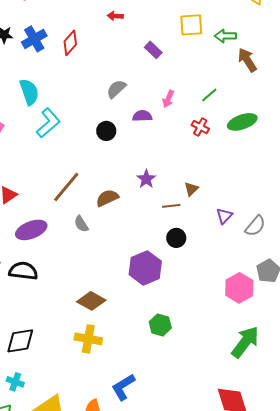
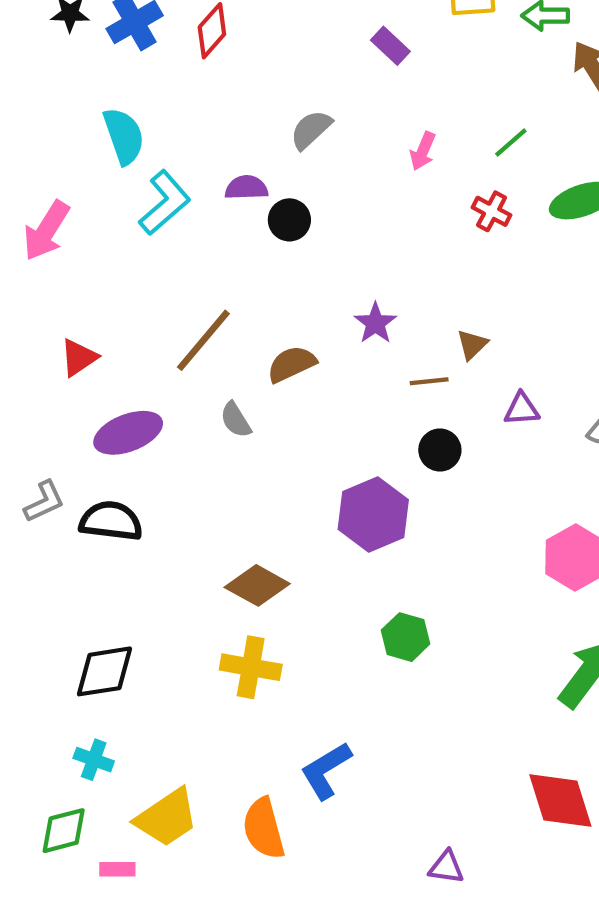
purple semicircle: (142, 116) -> (246, 188), moved
purple triangle: (224, 216) -> (522, 409), moved, turned 42

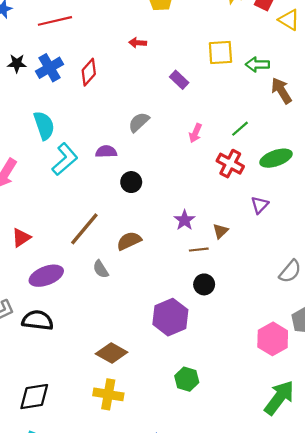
red cross: (492, 211) -> (230, 164), size x1.4
black circle: (289, 220) -> (131, 182), moved
purple star: (375, 323) -> (185, 220), moved
purple triangle: (522, 409) -> (260, 205), moved, turned -42

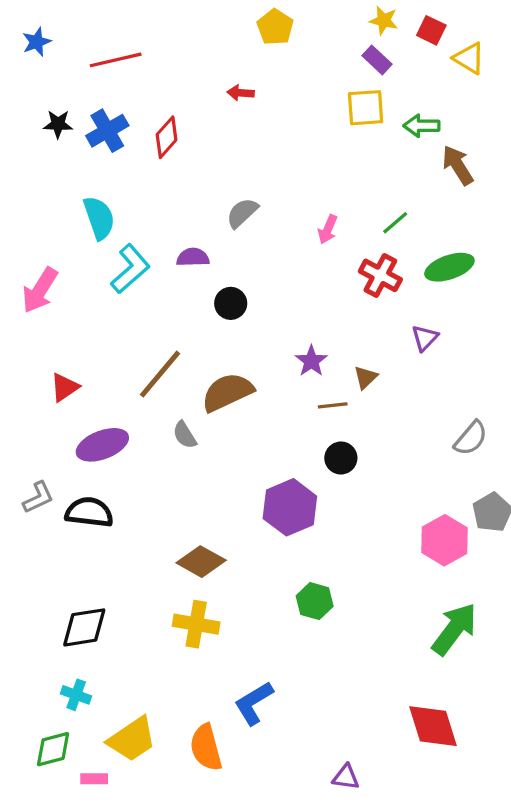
purple rectangle: (179, 80) -> (377, 60), moved
brown semicircle: (129, 241) -> (227, 392), size x1.4

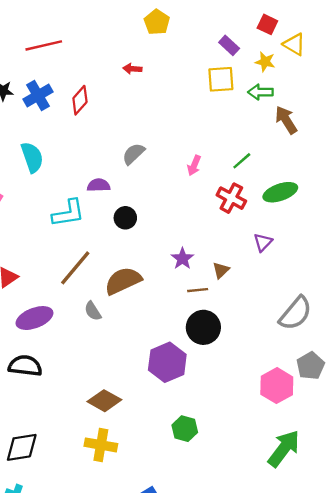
yellow star: (384, 20) -> (265, 62), moved
cyan L-shape: (130, 269) -> (68, 213), moved, turned 32
gray semicircle: (471, 438) -> (295, 313), size x1.4
black circle: (341, 458) -> (203, 327), size x1.5

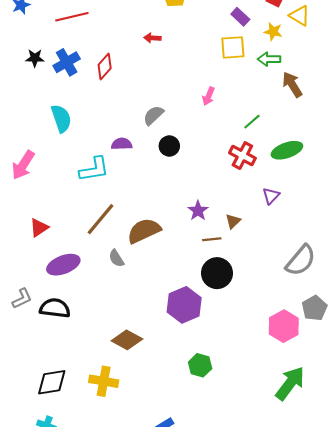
pink arrow: (194, 165) -> (209, 96), moved
black circle: (125, 218) -> (169, 146), moved
yellow cross: (101, 445) -> (104, 381), moved

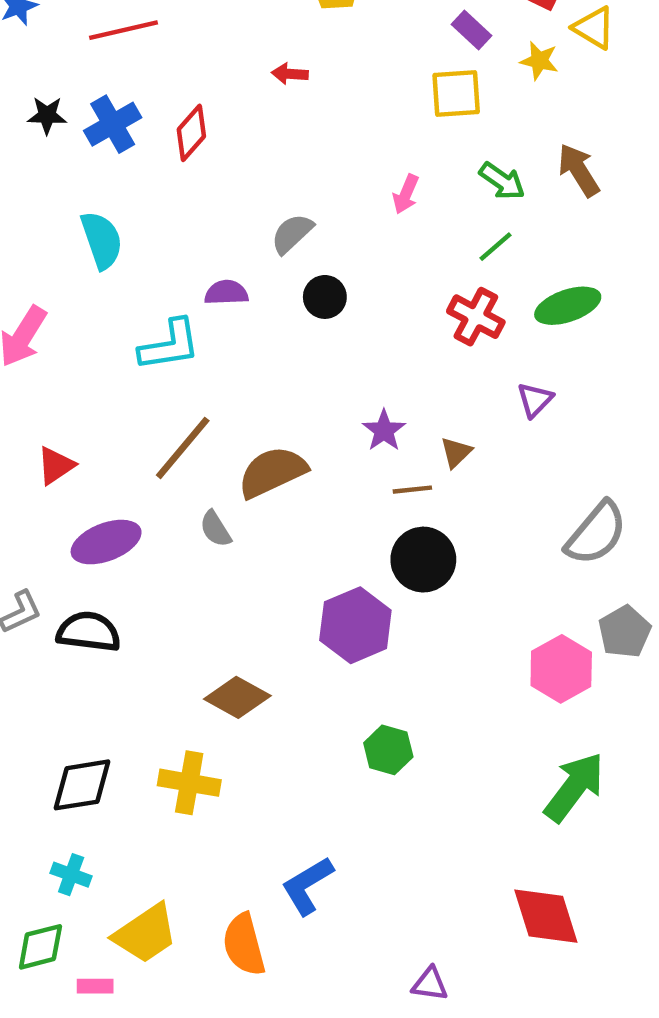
green arrow: (269, 59) -> (502, 181), moved, turned -145

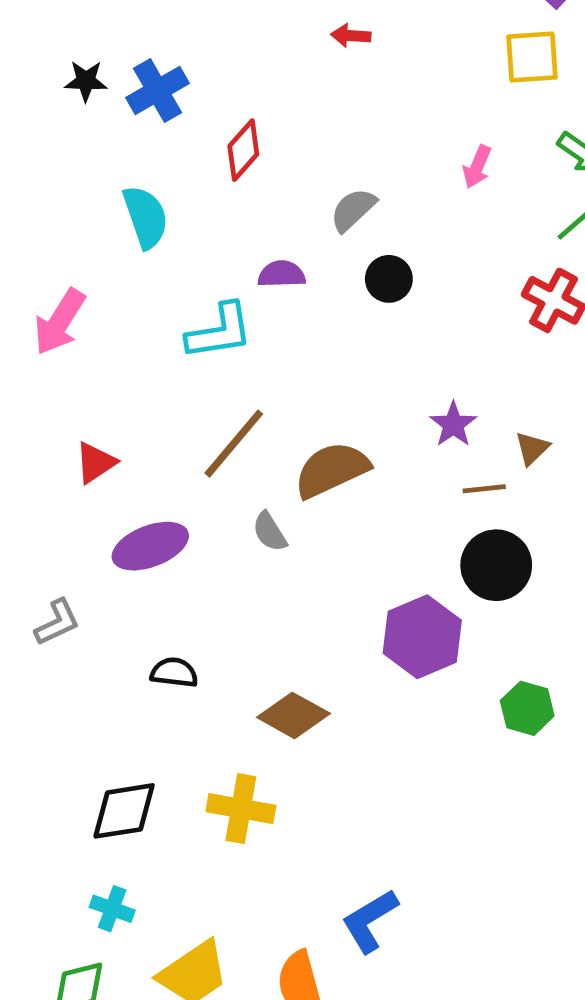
red diamond: (191, 133) -> (243, 150), moved
black semicircle: (89, 632) -> (174, 673), moved, size x0.7
green hexagon: (388, 750) -> (527, 708), moved

